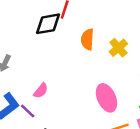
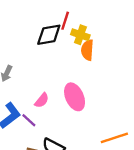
yellow cross: (118, 48) -> (80, 35), moved, turned -30
pink ellipse: (106, 98) -> (75, 97), moved

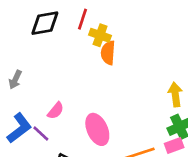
black diamond: (49, 35) -> (45, 23), moved
pink ellipse: (75, 97) -> (97, 129), moved

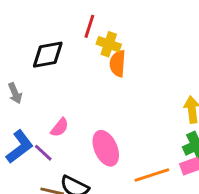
black diamond: (45, 23) -> (48, 55), moved
gray arrow: (15, 80) -> (15, 93), turned -48

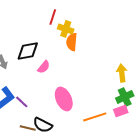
black diamond: (48, 55) -> (28, 51), moved
pink semicircle: (60, 127) -> (44, 67), moved

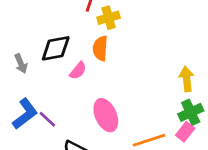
yellow cross: (66, 29) -> (109, 18), turned -35
orange semicircle: (72, 42) -> (100, 48), moved
pink rectangle: (121, 111) -> (185, 132), turned -32

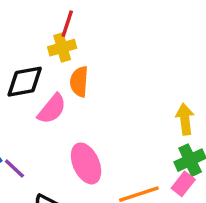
yellow cross: (109, 18) -> (62, 48), moved
pink semicircle: (78, 71) -> (52, 109), size x1.4

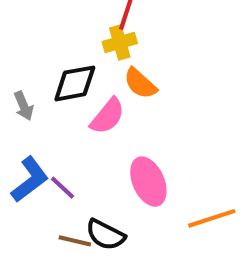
orange semicircle: (79, 82) -> (140, 83), turned -52

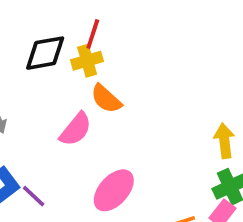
black diamond: (75, 83) -> (45, 53), moved
pink ellipse: (148, 182) -> (114, 190), turned 66

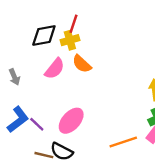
pink semicircle: (76, 129) -> (55, 69), moved
pink ellipse: (114, 190) -> (71, 121), moved

